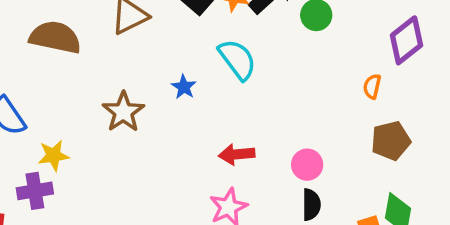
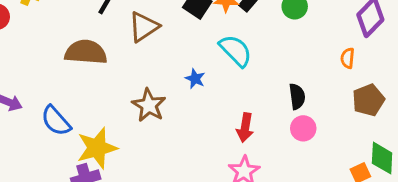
red arrow: (237, 154) -> (245, 128), turned -68
yellow star: (53, 155) -> (97, 148), size x1.6
black semicircle: (311, 205) -> (297, 96), moved

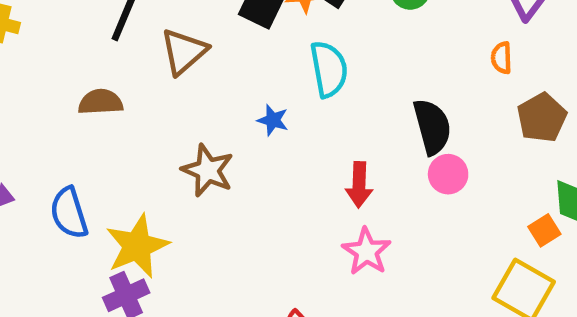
cyan semicircle: (236, 51) -> (329, 69), turned 42
brown semicircle: (86, 52) -> (101, 102), size x0.7
black semicircle: (297, 96) -> (432, 127), size x1.4
blue semicircle: (56, 121) -> (69, 213), turned 32

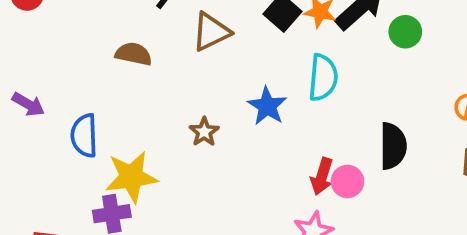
blue star: (273, 120) -> (267, 106), size x1.5
brown star: (208, 170) -> (204, 132), size x0.7
pink circle: (448, 174) -> (347, 181), moved

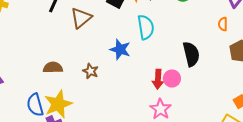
brown semicircle: (134, 54) -> (53, 68), moved
blue semicircle: (84, 136) -> (35, 105), moved

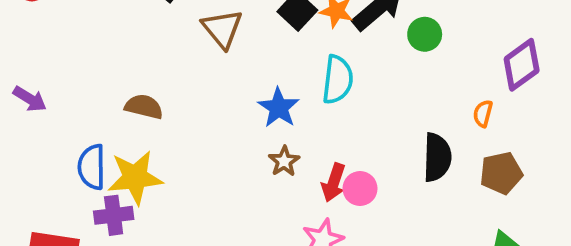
brown triangle: (81, 18) -> (222, 29), turned -45
black semicircle: (191, 54) -> (437, 157), moved
brown star: (90, 71) -> (284, 161), moved

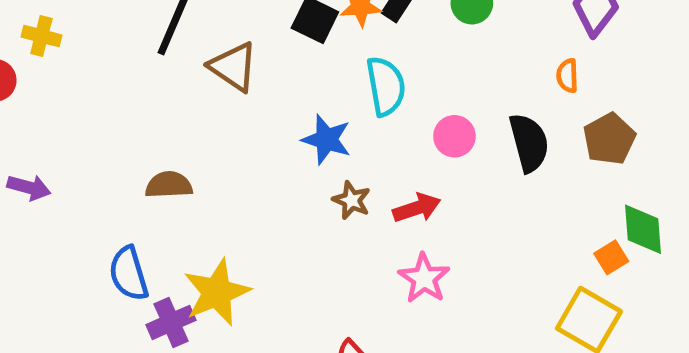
purple arrow: (30, 99) -> (29, 187), moved
yellow star: (135, 178) -> (217, 292), moved
red arrow: (334, 183) -> (417, 208), turned -111
pink circle: (360, 189) -> (454, 136), moved

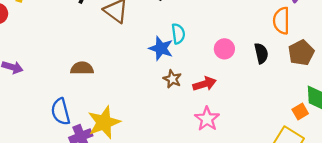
orange semicircle: (567, 76) -> (281, 21), size x1.6
cyan semicircle: (386, 86) -> (178, 34), moved, size x0.7
black semicircle: (529, 143) -> (261, 53), size x0.7

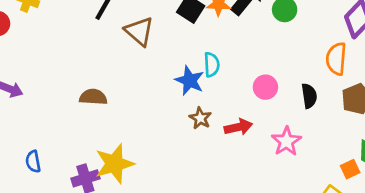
blue semicircle: (61, 112) -> (33, 162), moved, size x0.7
pink star: (207, 119) -> (286, 141), moved

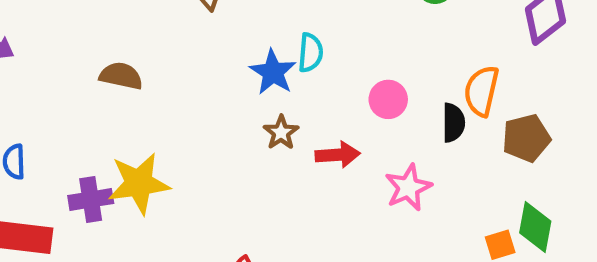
orange semicircle: (336, 59) -> (481, 91), moved

